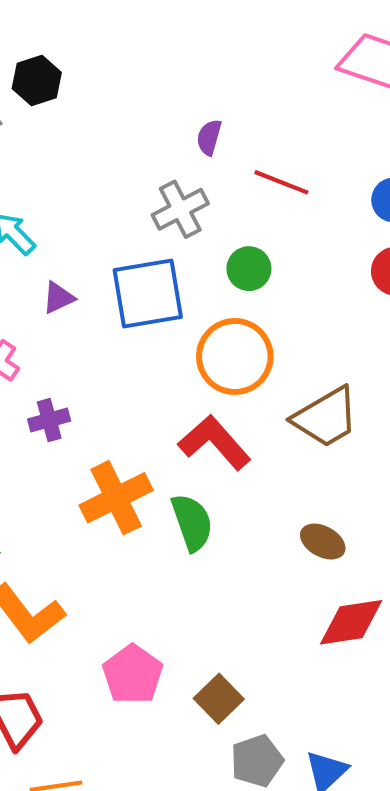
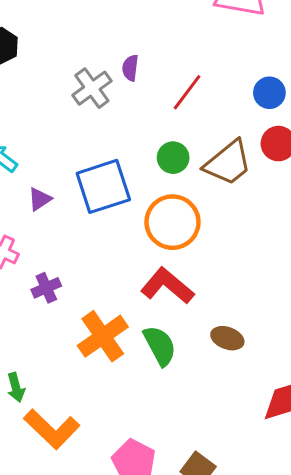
red line: (281, 182) -> (187, 92), turned -66
gray cross: (180, 209) -> (92, 88), moved
brown trapezoid: (326, 417) -> (228, 163), moved
brown ellipse: (323, 542) -> (227, 338), moved

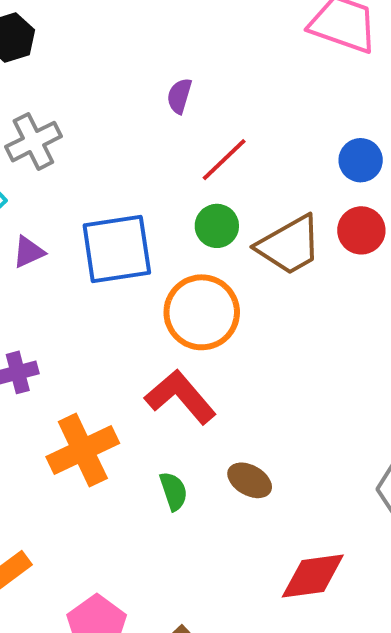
gray cross: (92, 88) -> (33, 142), moved
red line: (187, 92) -> (224, 160), moved
green semicircle: (160, 346) -> (173, 491), moved, size x0.7

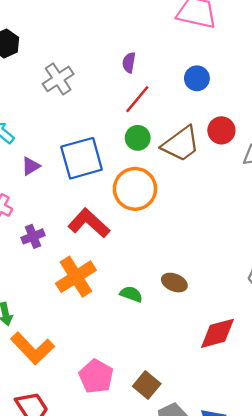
purple semicircle: (179, 96) -> (129, 63), moved
gray cross: (33, 142) -> (58, 79), moved
blue circle: (361, 160) -> (197, 78), moved
red L-shape: (181, 397) -> (89, 223), moved
green semicircle: (173, 491) -> (131, 294), turned -45

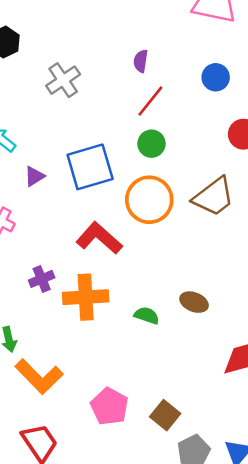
brown trapezoid: (181, 144) -> (214, 197), moved
purple cross: (33, 236) -> (42, 279), moved
orange cross: (76, 277) -> (86, 297), turned 30

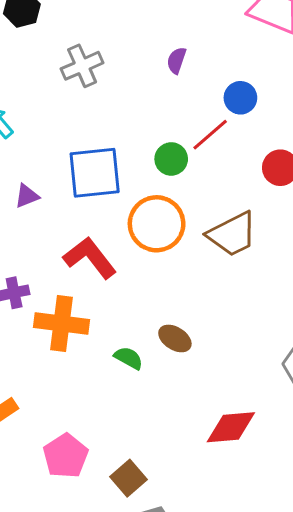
blue circle: (216, 77) -> (240, 98), moved
red line: (150, 101) -> (210, 135), moved
purple triangle: (34, 176) -> (27, 196), moved
brown ellipse: (194, 302) -> (175, 338), moved

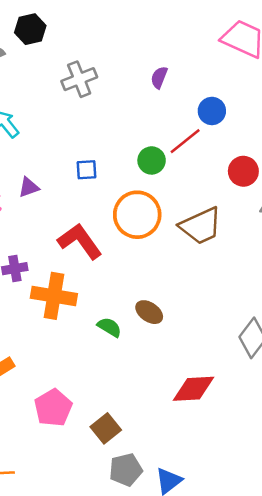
blue square: (95, 173) -> (87, 170), size x0.5

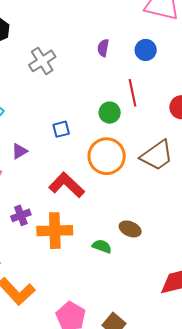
blue circle: (212, 111) -> (146, 50), moved
red line: (185, 141) -> (132, 93), turned -52

